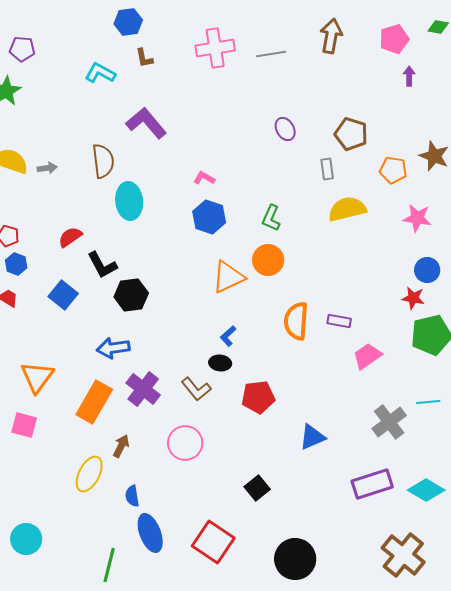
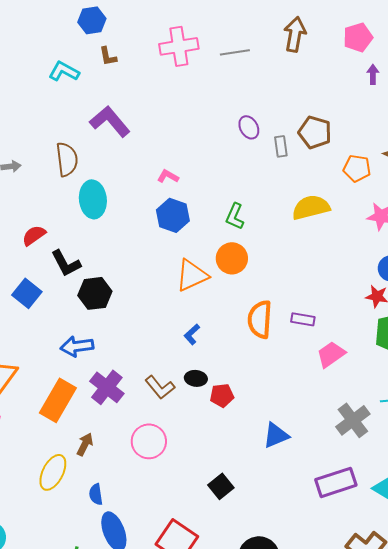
gray rectangle: (327, 169) -> (281, 146), moved
black ellipse: (220, 363) -> (196, 378), moved
red pentagon: (258, 397) -> (222, 395), size x0.7

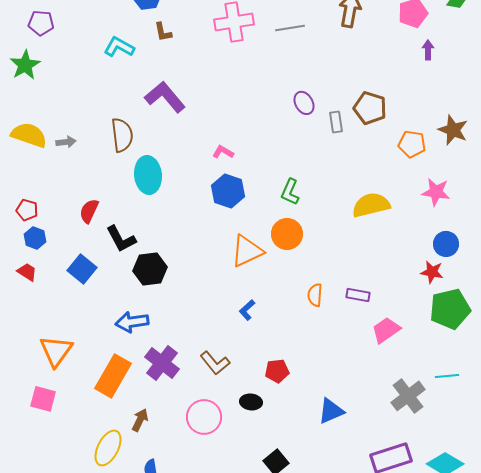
yellow semicircle: (311, 207) -> (371, 205), moved
red semicircle: (34, 235) -> (89, 211), turned -30
orange semicircle: (260, 319) -> (315, 295), size x0.6
black ellipse: (196, 378) -> (251, 402), moved

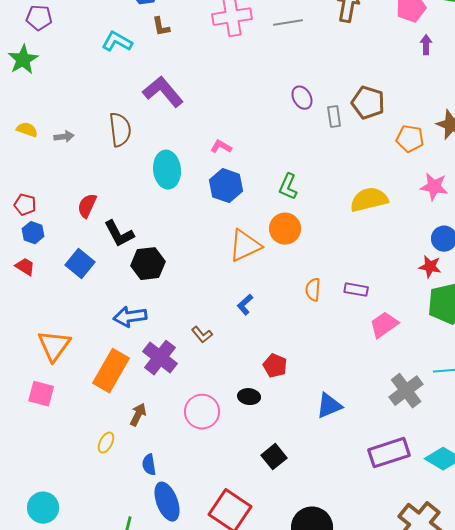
yellow semicircle: (29, 135) -> (27, 130), size x0.6
cyan ellipse: (148, 175) -> (167, 170), moved
brown L-shape: (215, 363) -> (202, 335), moved, size x0.7
red pentagon: (277, 371) -> (275, 366), turned 30
yellow ellipse: (108, 448) -> (106, 443), size x0.6

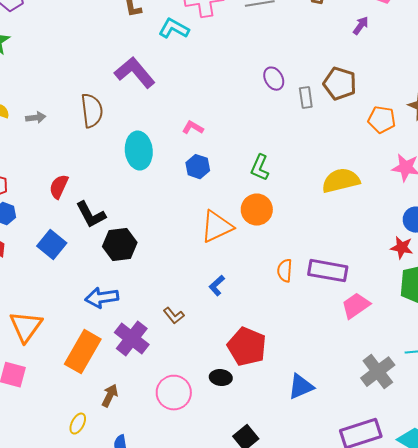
cyan L-shape: (117, 42) -> (174, 29), moved
purple arrow: (426, 45) -> (361, 26), moved, turned 36
blue hexagon: (226, 186) -> (198, 167), size x0.7
purple rectangle: (356, 290) -> (328, 271), size x1.6
red pentagon: (275, 366) -> (247, 347), size x1.6

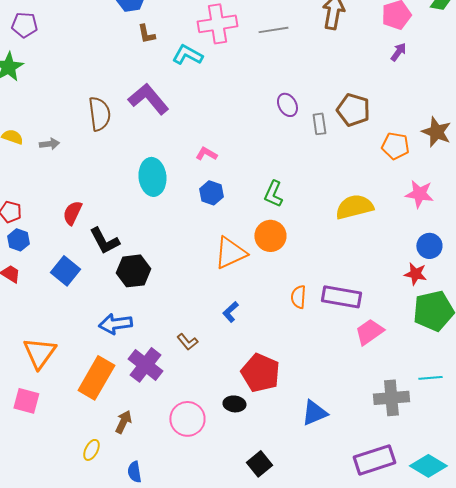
purple arrow: (361, 26) -> (398, 52), moved
brown semicircle: (92, 111) -> (99, 114), moved
gray cross: (378, 372) -> (391, 398), turned 32

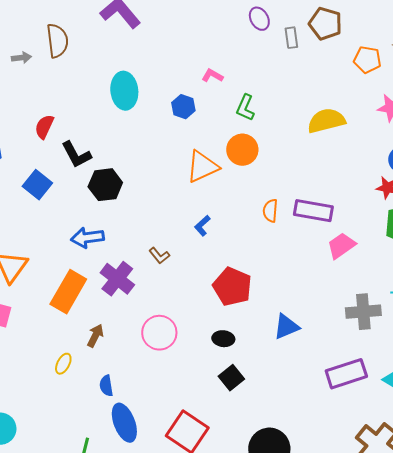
brown semicircle: (99, 114) -> (57, 41), moved
pink L-shape: (206, 154) -> (212, 76), moved
black ellipse: (234, 404) -> (223, 339), moved

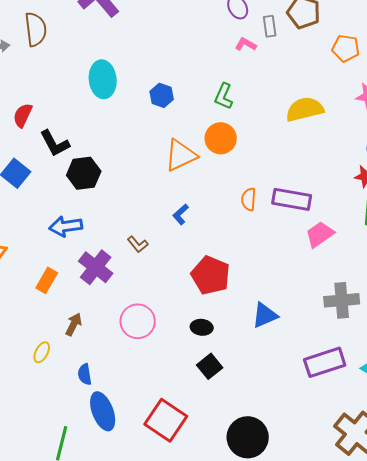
pink L-shape: (212, 76) -> (246, 44), moved
orange rectangle: (68, 292) -> (47, 280), size x0.6

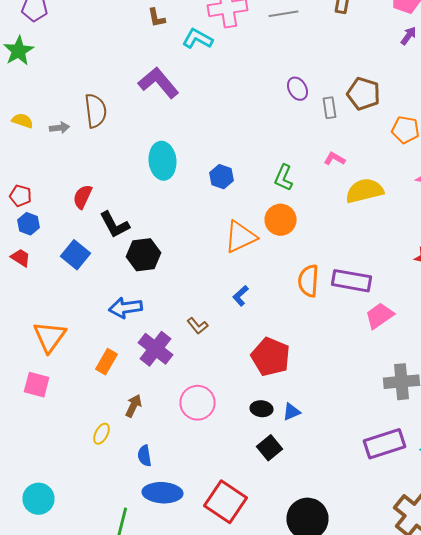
pink L-shape: (246, 44) -> (334, 159), moved
orange semicircle: (249, 199) -> (308, 281), size x1.4
blue triangle: (265, 315) -> (292, 412), moved, size x0.7
blue ellipse: (103, 411) -> (162, 493), turned -66

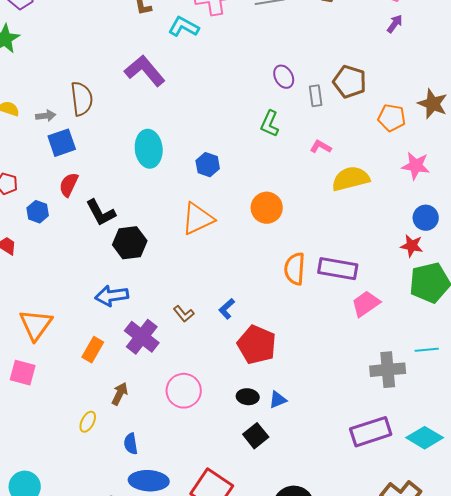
green L-shape: (284, 178) -> (270, 124), moved
blue hexagon: (28, 224) -> (38, 212), moved
orange triangle: (240, 237) -> (198, 219), moved
blue square: (76, 255) -> (62, 143), moved, turned 32
blue L-shape: (240, 296) -> (227, 309), moved

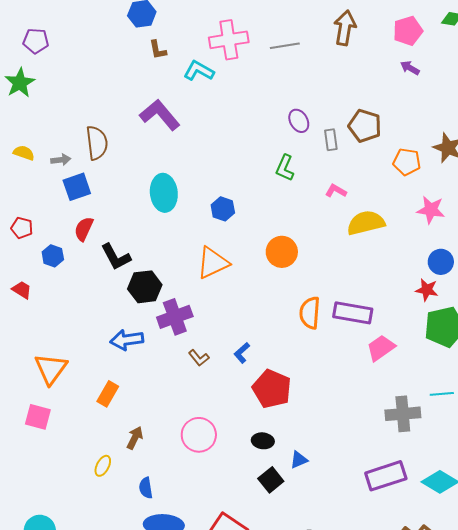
purple arrow: (395, 24) -> (410, 68), turned -96
purple cross: (142, 337) -> (175, 317), moved, turned 32
blue triangle: (278, 400) -> (299, 460), moved

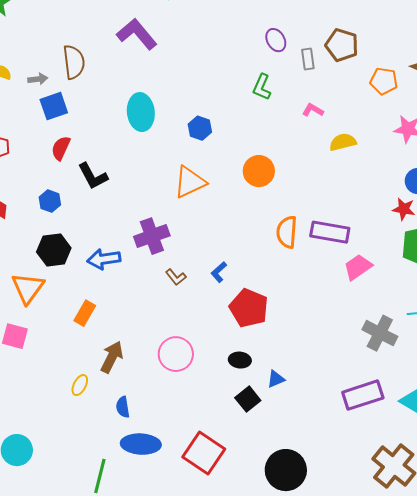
yellow semicircle: (366, 223) -> (343, 142), size x0.7
blue hexagon: (53, 256) -> (50, 201), moved
black hexagon: (145, 287) -> (54, 250), moved
gray cross: (403, 414) -> (380, 333), turned 32
brown arrow: (135, 438) -> (112, 357), size x1.4

